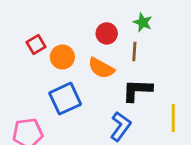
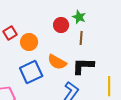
green star: (143, 22) -> (79, 17), moved
orange semicircle: (101, 68) -> (57, 62), moved

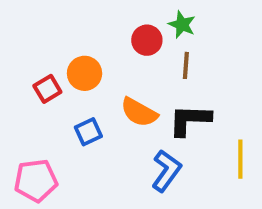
red square: (10, 33) -> (47, 89), moved
blue square: (31, 72) -> (88, 132), size x0.6

